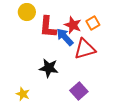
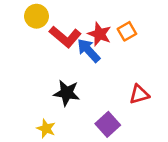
red L-shape: (48, 27) -> (65, 37), turned -55
red triangle: (85, 49) -> (139, 94), moved, size x0.7
yellow star: (23, 94) -> (46, 129), moved

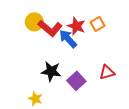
yellow circle: (36, 16) -> (34, 22), moved
purple square: (108, 124) -> (76, 81), moved

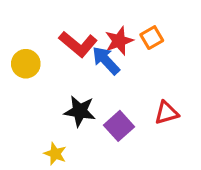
yellow circle: (34, 22) -> (26, 64), moved
red star: (76, 26) -> (119, 41), turned 30

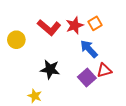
blue arrow: (106, 60) -> (89, 49), moved
purple square: (119, 126) -> (87, 78), moved

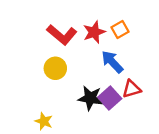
yellow circle: (16, 40) -> (55, 68), moved
black star: (50, 69) -> (90, 98), moved

